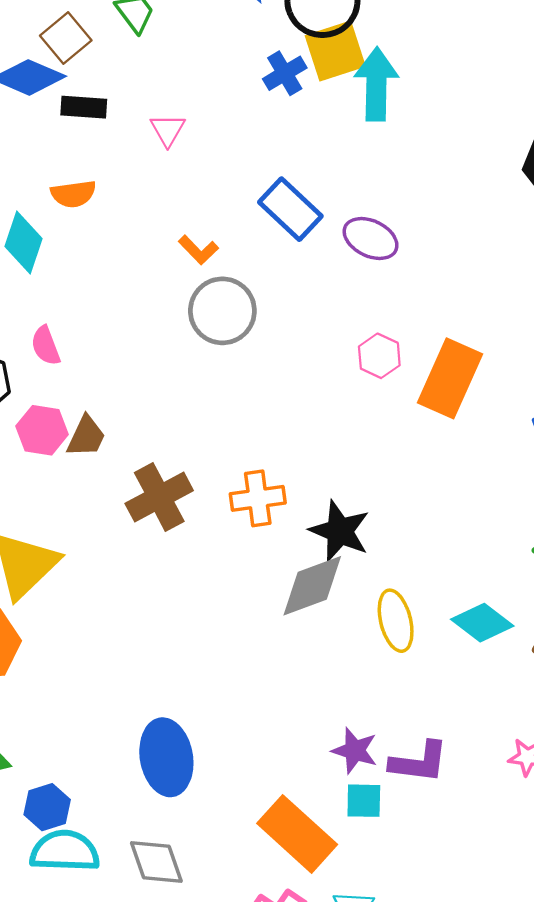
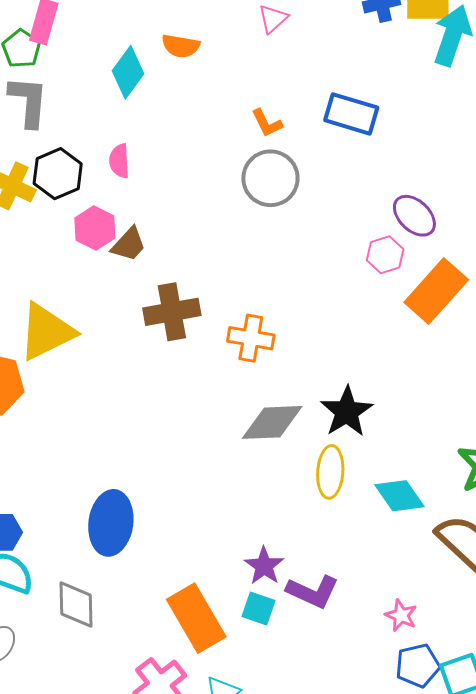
blue rectangle: (290, 209) -> (351, 114), turned -44
purple ellipse: (371, 238) -> (414, 216), moved
black star: (340, 531) -> (347, 412), moved

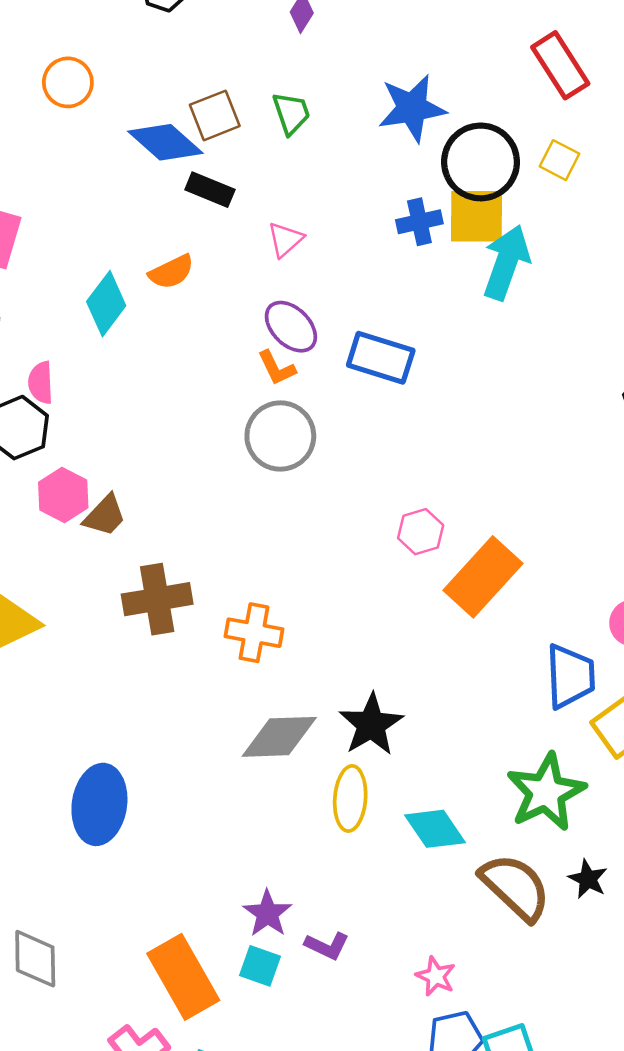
orange semicircle: (181, 46) -> (171, 272), turned -36
pink semicircle: (119, 161) -> (41, 383), moved
purple ellipse: (414, 216) -> (291, 327), moved
blue ellipse: (111, 523) -> (99, 804), moved
purple L-shape: (313, 592) -> (327, 946), size x0.7

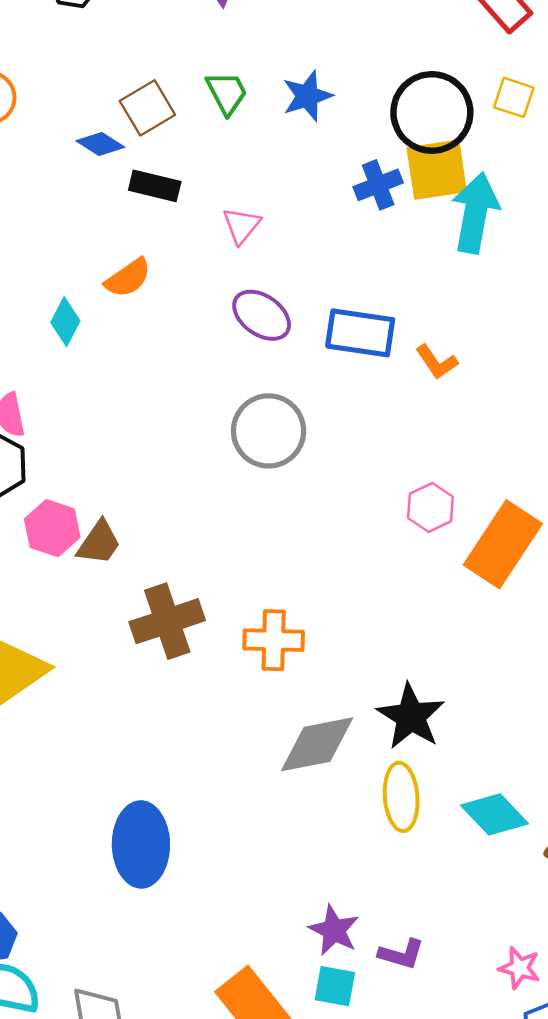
blue star: (412, 108) -> (307, 96), moved, size x0.7
blue diamond: (165, 142) -> (100, 144), size x0.6
cyan diamond: (106, 304) -> (65, 322), size x0.7
orange L-shape: (277, 368) -> (437, 362), moved

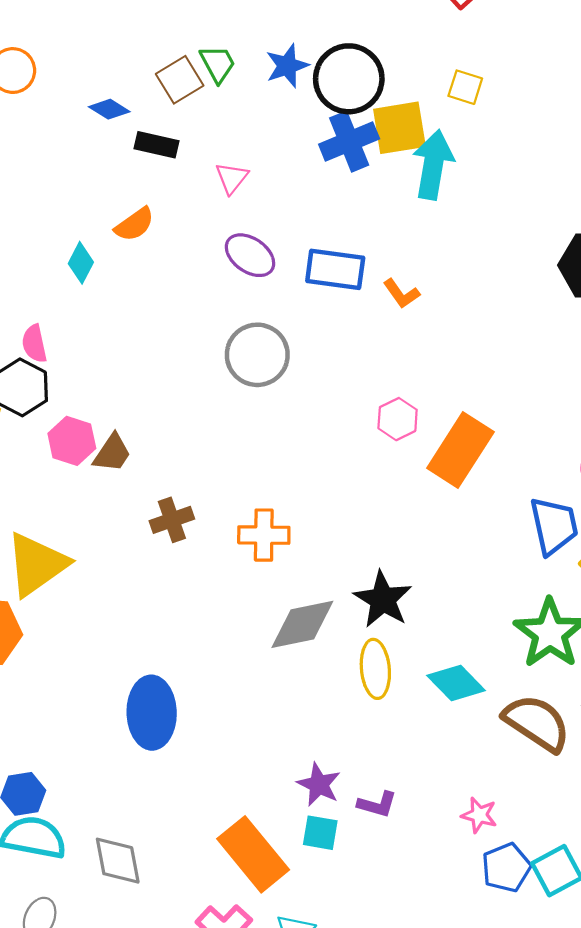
yellow square: (514, 97) -> (465, 87), moved
brown square: (147, 108) -> (180, 80), moved
black circle: (432, 112) -> (349, 79), moved
blue cross: (378, 185) -> (349, 142), size x1.4
brown cross: (167, 621) -> (172, 520), size x0.7

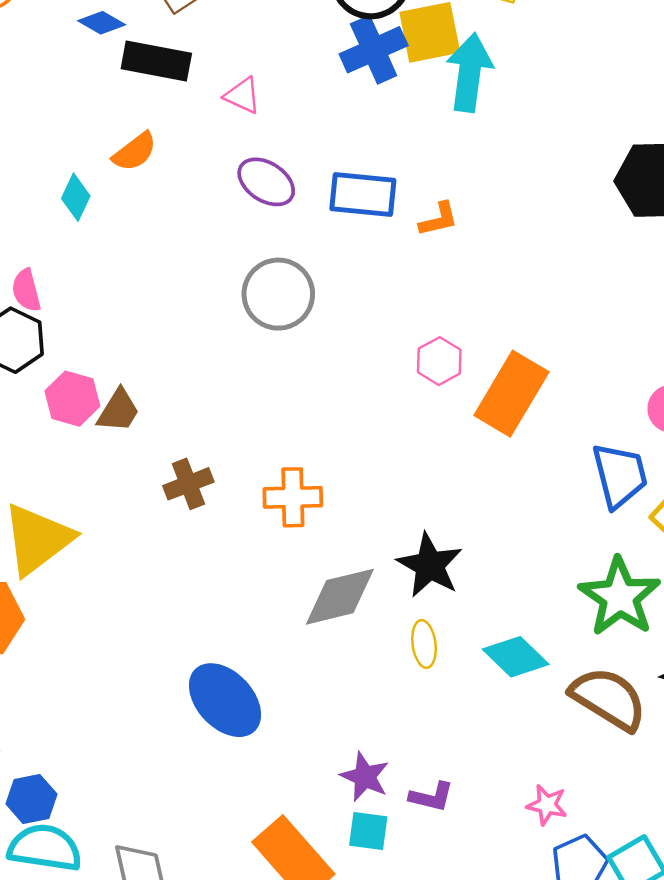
black rectangle: (156, 145) -> (156, 61), size x1.4
pink triangle: (232, 178) -> (242, 96), turned -42
orange L-shape: (401, 294) -> (439, 219), turned -66
yellow ellipse: (375, 669) -> (424, 644), size x0.7
blue ellipse: (152, 713) -> (225, 700), moved, turned -40

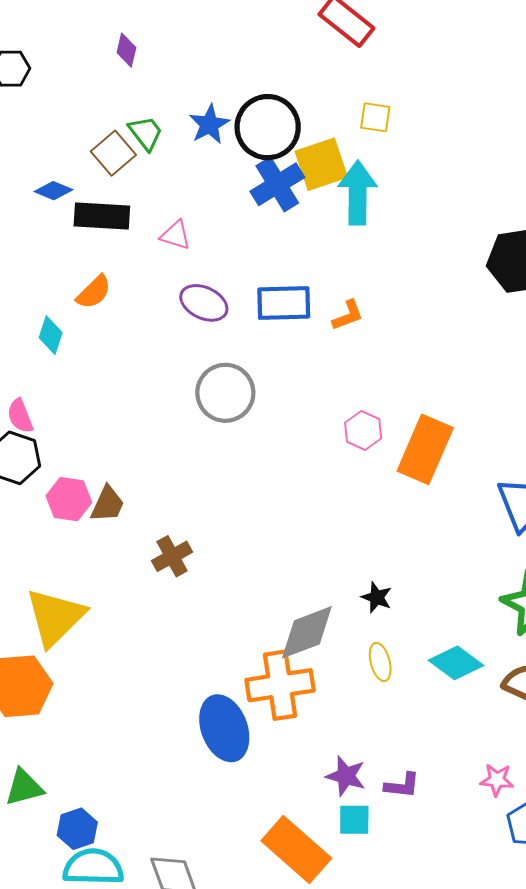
orange cross: (293, 497) -> (280, 685), moved, size x1.4
black star: (430, 565) -> (377, 597), size x0.6
blue ellipse: (225, 700) -> (224, 728), turned 30

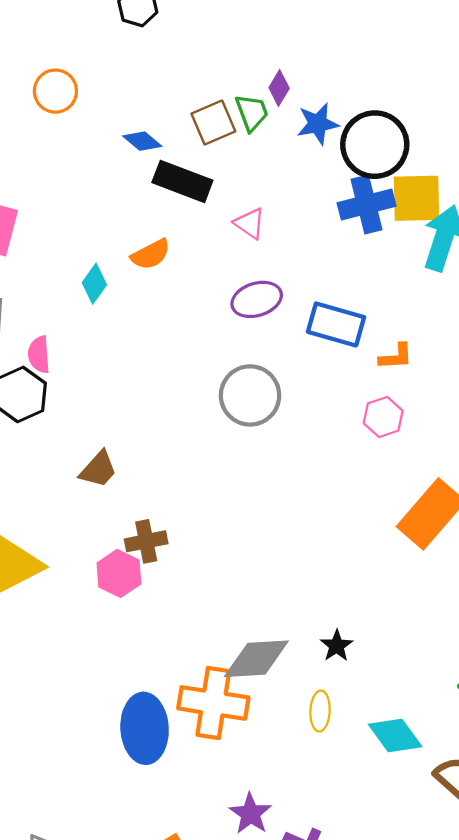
purple diamond: (126, 50) -> (279, 88), moved
purple ellipse: (204, 303) -> (257, 299), turned -60
pink hexagon: (363, 430) -> (383, 417), moved
pink hexagon: (69, 499) -> (119, 573), moved

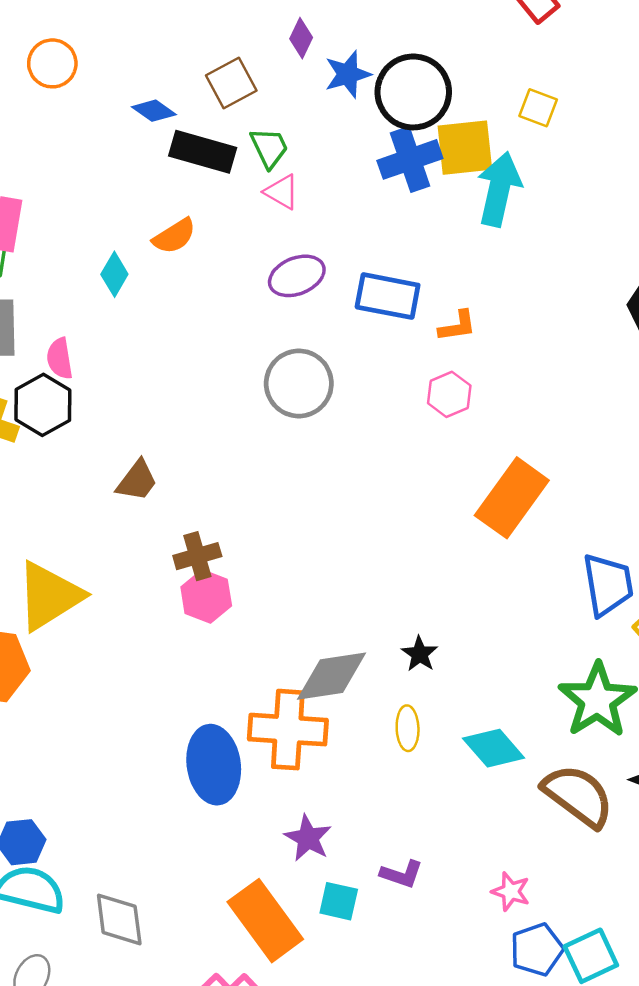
green trapezoid: (252, 113) -> (269, 148), moved
pink hexagon: (119, 573) -> (206, 596), moved
purple star: (250, 814) -> (308, 838), moved

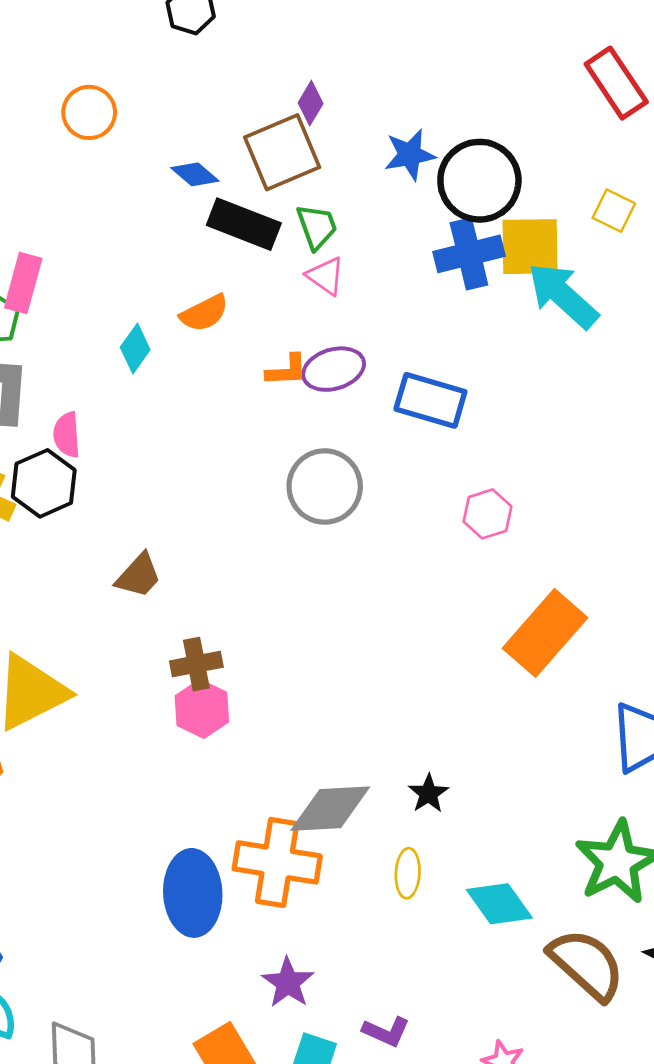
purple diamond: (301, 38) -> (311, 103), moved
brown square: (231, 83) -> (282, 152), size x1.4
cyan arrow: (499, 189) -> (563, 295), turned -66
orange L-shape: (457, 326) -> (287, 370), moved

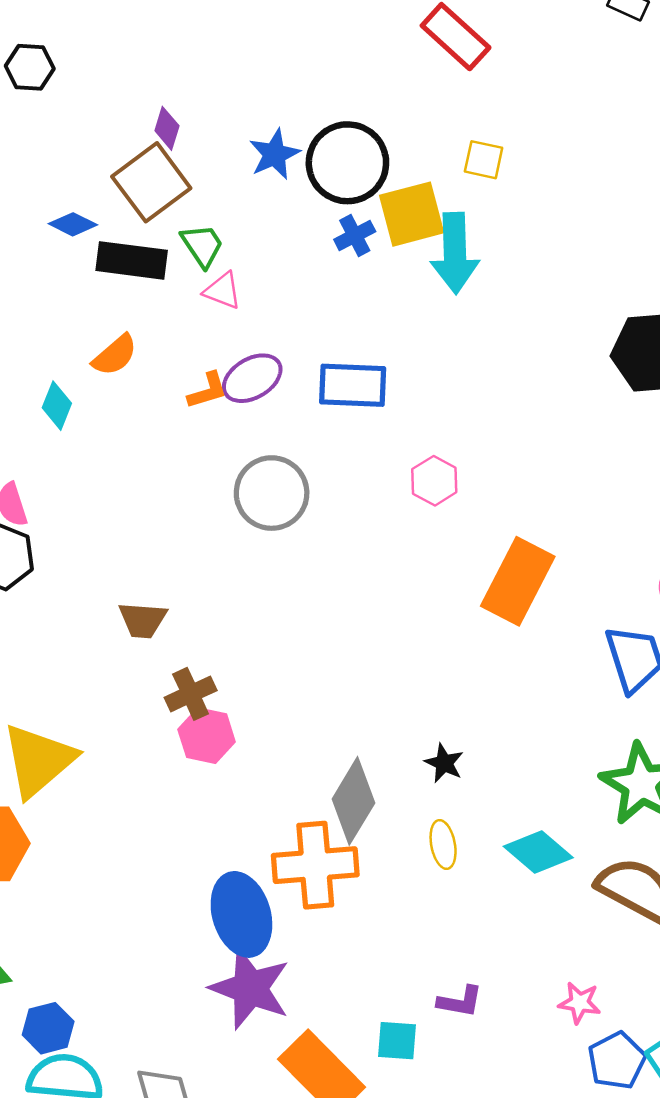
blue cross: (469, 254) -> (355, 236), size x0.6
cyan arrow: (563, 295) -> (455, 253), turned -120
brown trapezoid: (138, 576) -> (143, 620), moved, turned 66
gray diamond: (330, 809) -> (353, 801), turned -42
purple star: (288, 983) -> (250, 988), moved, size x1.6

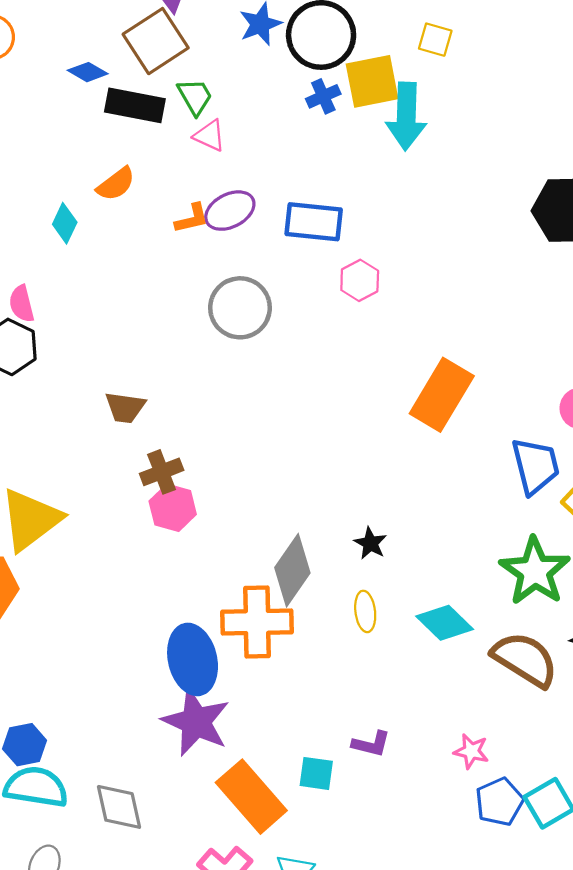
pink hexagon: (434, 481) -> (360, 280), moved

